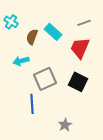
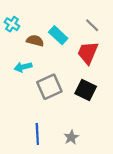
gray line: (84, 23) -> (92, 25), turned 64
brown semicircle: (32, 37) -> (35, 41), turned 84
blue line: (32, 104) -> (37, 134), moved

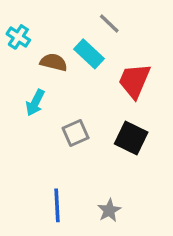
gray line: (92, 25) -> (109, 24), moved
cyan arrow: (23, 67) -> (35, 103), turned -49
gray square: (49, 87) -> (76, 133), size x0.7

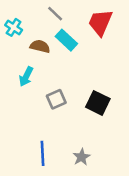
gray line: (109, 24) -> (55, 14), moved
red trapezoid: (134, 81) -> (100, 22), moved

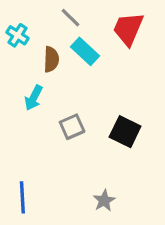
brown semicircle: (40, 46) -> (51, 59), turned 78
blue line: (42, 153) -> (22, 197), moved

